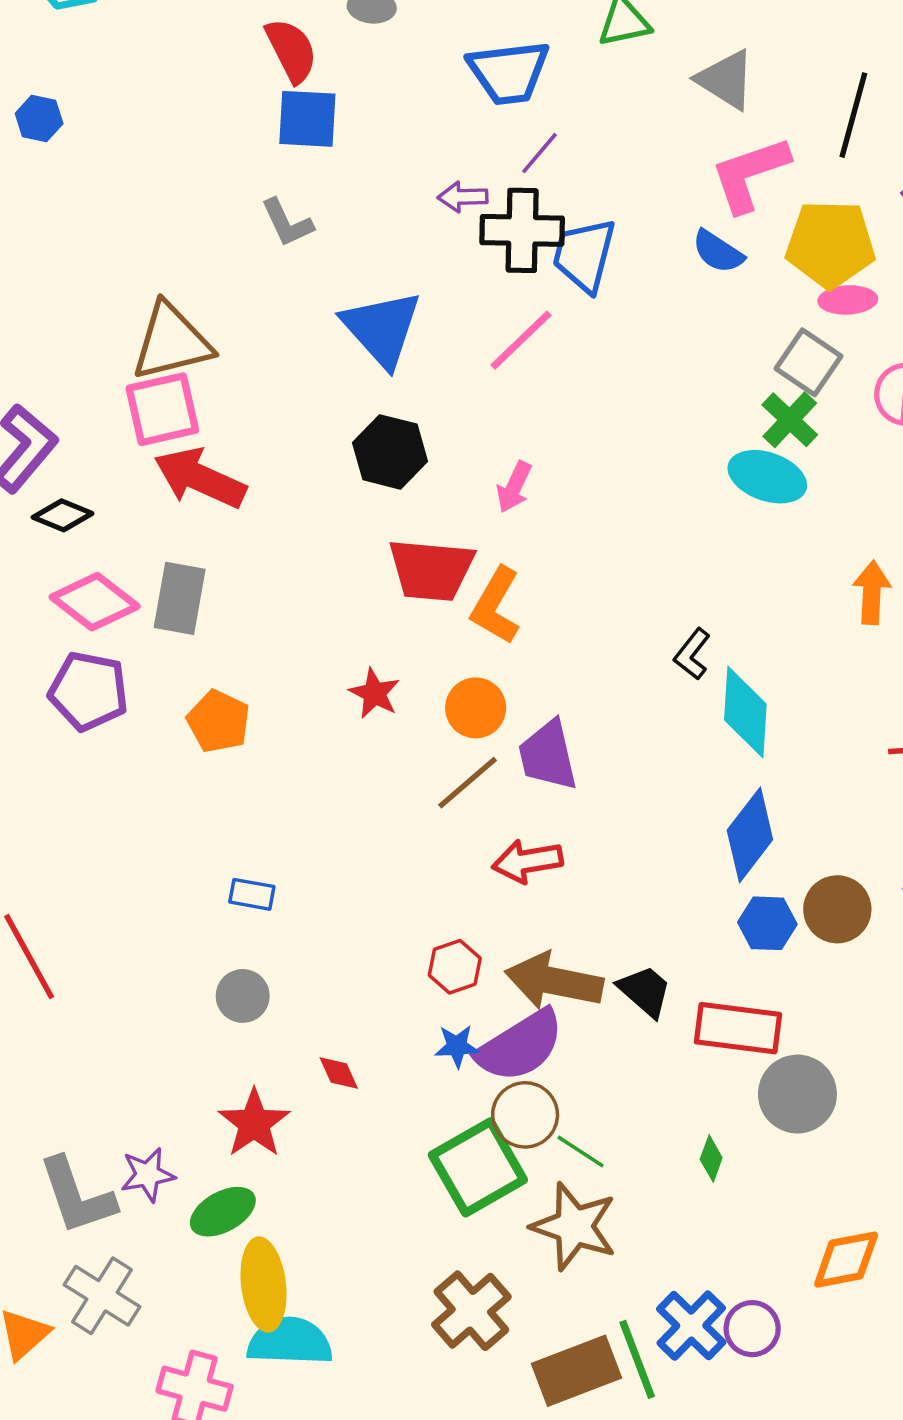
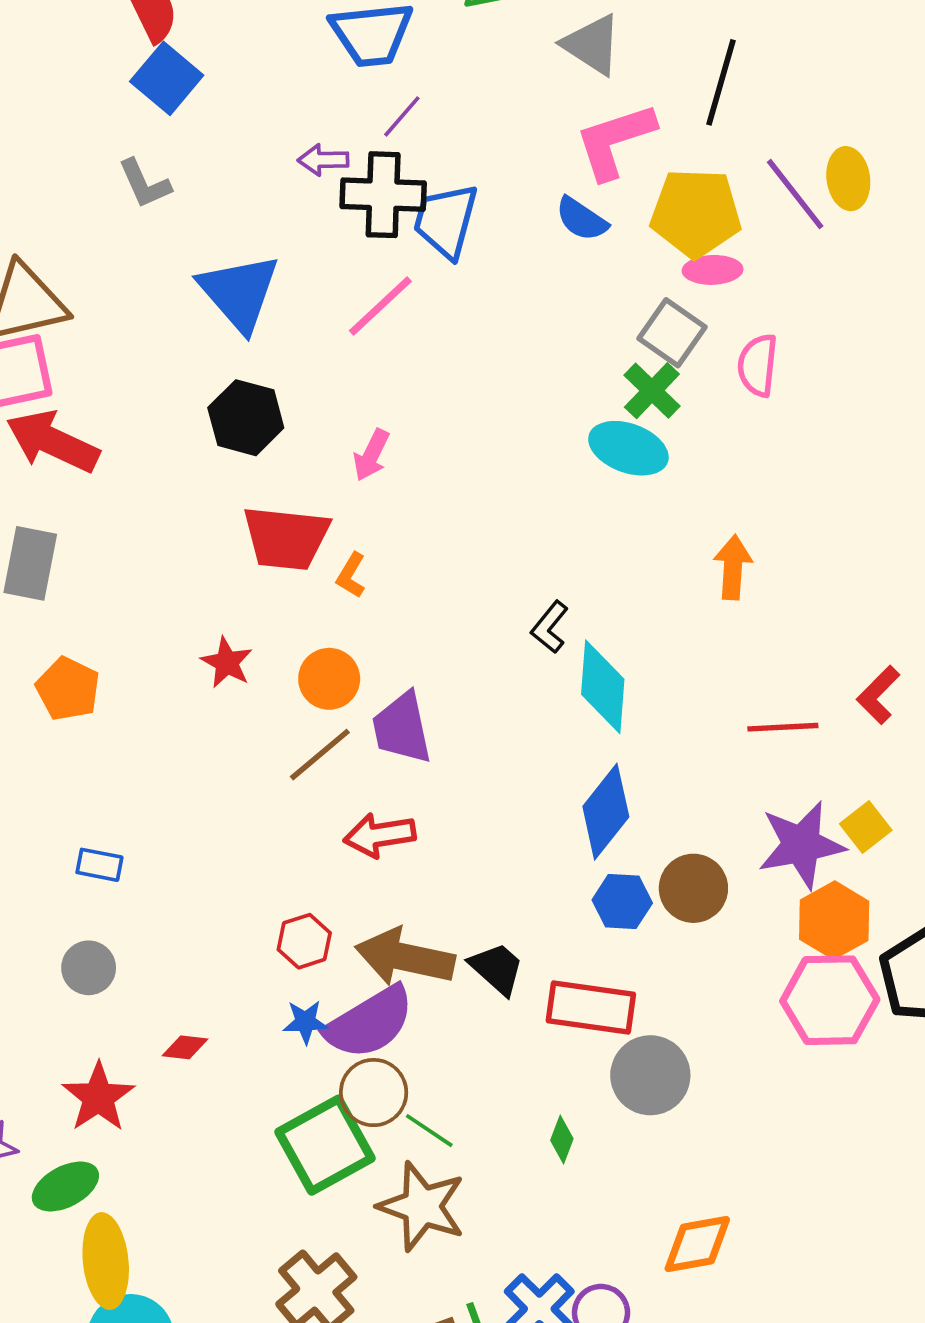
blue square: (307, 119) -> (167, 78), turned 36
orange L-shape: (496, 606) -> (351, 575), size x0.6
red diamond: (339, 1073) -> (185, 1047), turned -60

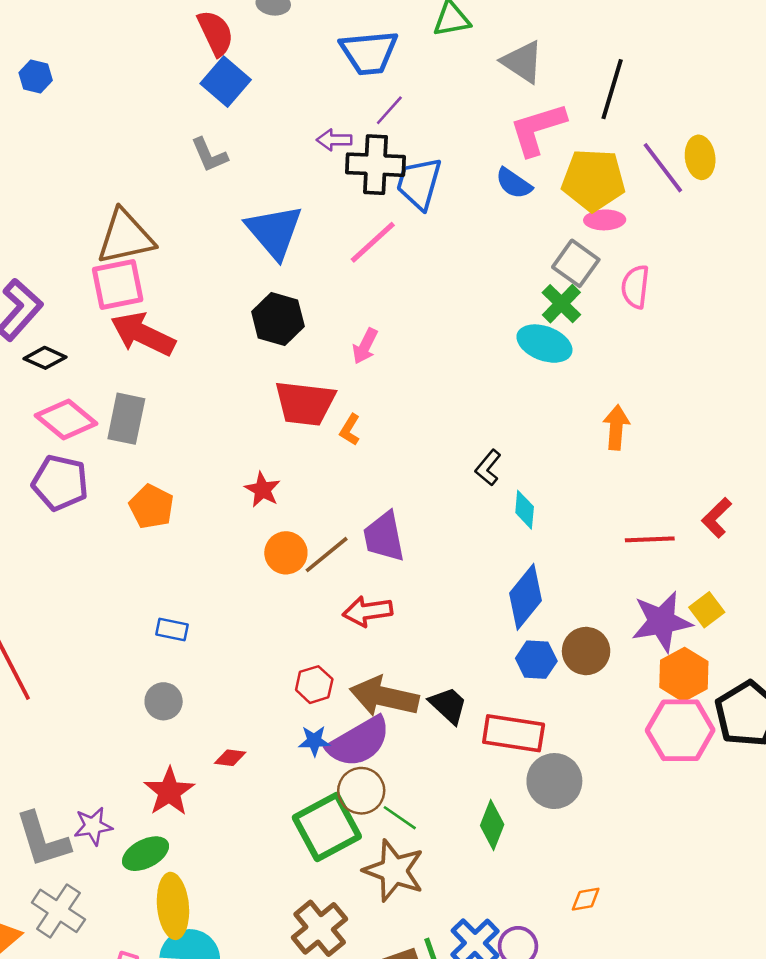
orange circle: (329, 679) -> (286, 553), moved
cyan diamond: (603, 687) -> (525, 510), size x0.6
green diamond: (562, 1139) -> (492, 825), size x1.5
orange diamond: (697, 1244) -> (586, 899), size x0.6

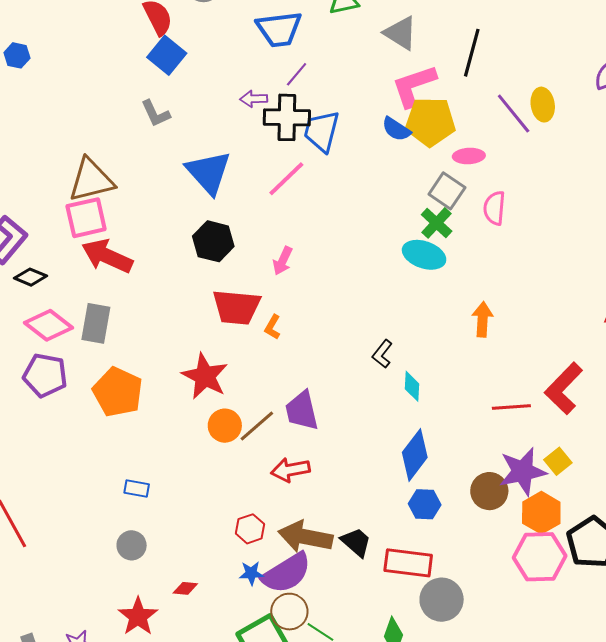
yellow pentagon: (593, 180) -> (430, 122), moved
red star: (263, 490) -> (205, 376), size x1.6
orange pentagon: (152, 507) -> (118, 392), size x1.4
red L-shape: (717, 518) -> (564, 388), size x1.6
brown circle: (586, 651) -> (489, 491), moved

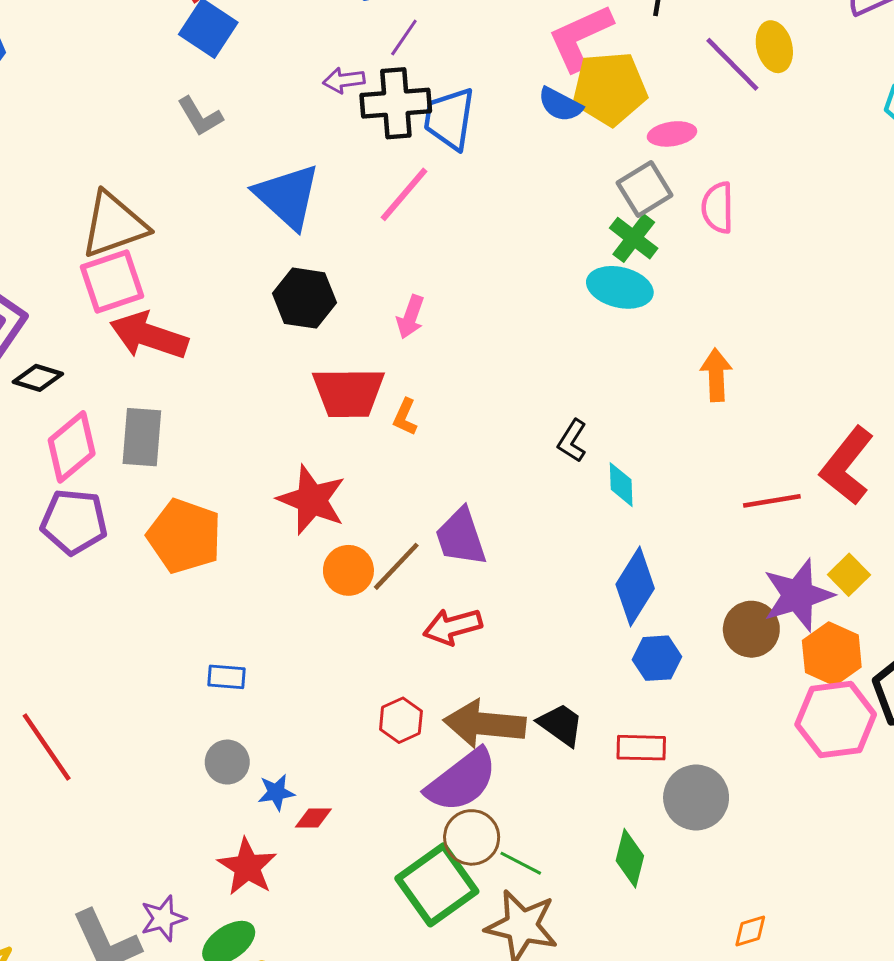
gray square: (447, 191) -> (645, 189), turned 30
pink diamond: (48, 325) -> (72, 447), turned -72
red rectangle: (408, 563) -> (641, 748), size x0.7
blue star: (251, 573) -> (276, 792), moved

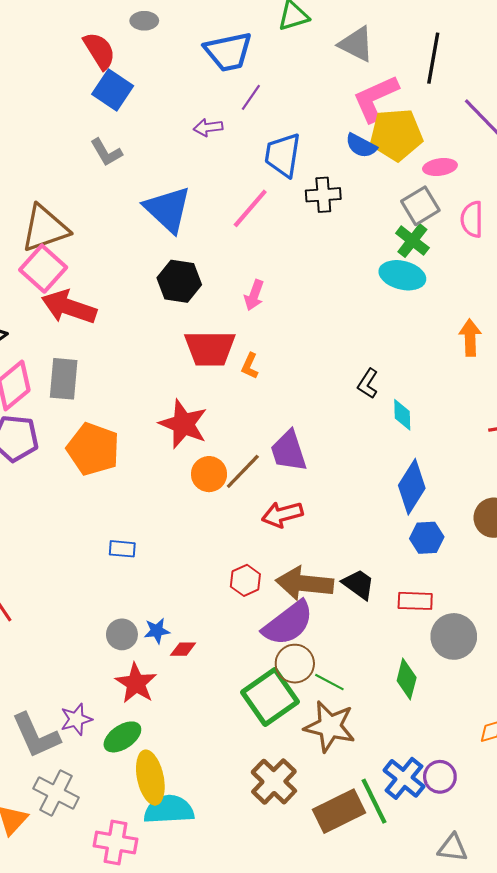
black cross: (396, 103) -> (323, 195), moved, size x0.7
pink square: (112, 281) -> (43, 269), turned -30
gray circle: (227, 762) -> (122, 634), moved

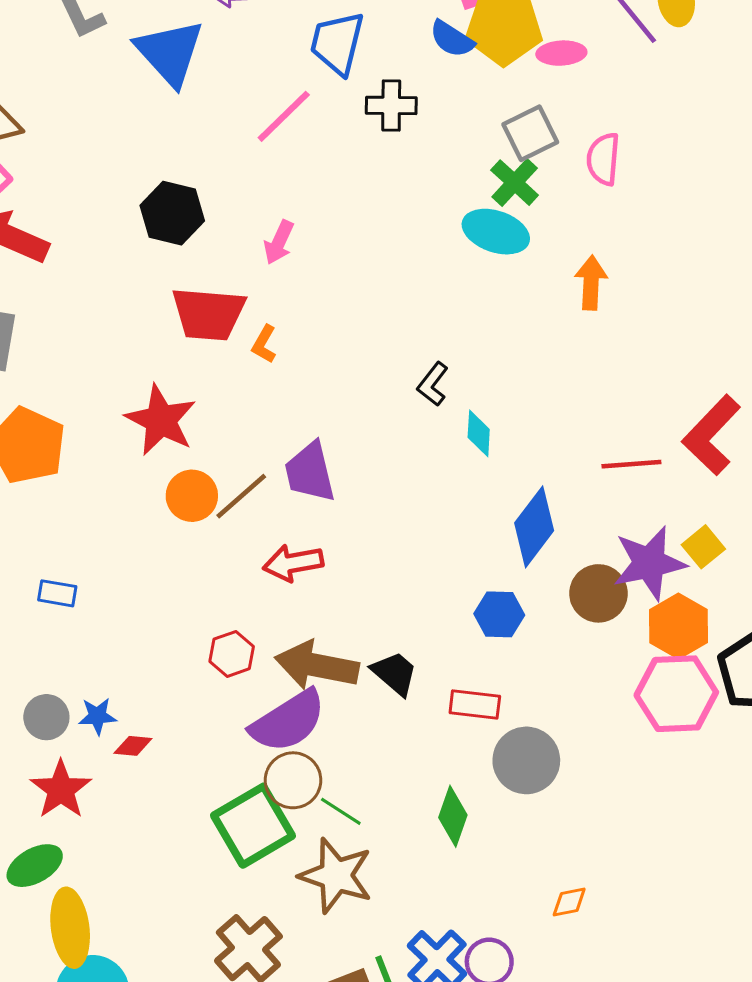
pink ellipse: (440, 167) -> (561, 53), moved
blue triangle: (168, 209) -> (170, 53), moved
orange arrow: (470, 338) -> (591, 283), moved
blue diamond: (412, 487) -> (534, 527), moved

